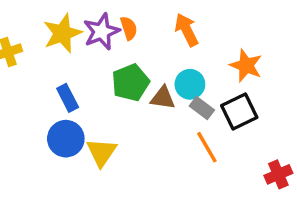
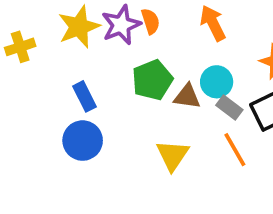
yellow triangle: (102, 152) -> (173, 155), moved

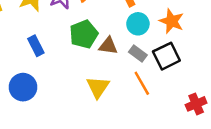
cyan circle: (217, 82) -> (138, 24), moved
blue circle: (83, 141) -> (23, 87), moved

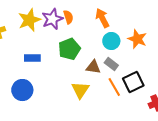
blue rectangle: (36, 46) -> (32, 58), turned -63
brown triangle: (108, 46) -> (93, 67), moved
black square: (166, 56) -> (133, 82), moved

